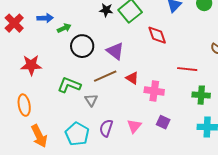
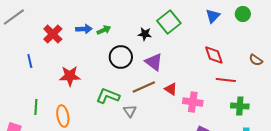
black star: (106, 10) -> (145, 34), moved
green arrow: (64, 28) -> (104, 30), moved
red diamond: (157, 35) -> (214, 55), moved

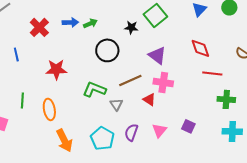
purple triangle: (154, 62) -> (157, 55), moved
red triangle: (171, 89) -> (149, 99), moved
pink cross: (193, 102) -> (163, 82), moved

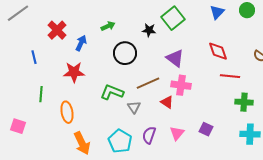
blue arrow: (70, 22) -> (81, 43), moved, turned -63
green line: (22, 100) -> (41, 94), moved

